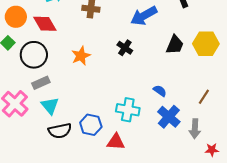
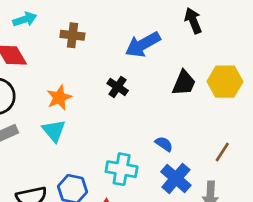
cyan triangle: (50, 106) -> (54, 131), moved

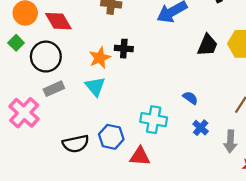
black cross: (118, 87) -> (124, 49), moved, turned -30
blue cross: (176, 178) -> (201, 128), size x0.6

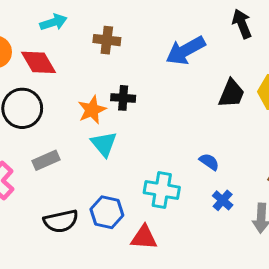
cyan triangle: (95, 86) -> (104, 144), moved
gray rectangle: (54, 89) -> (46, 160), moved

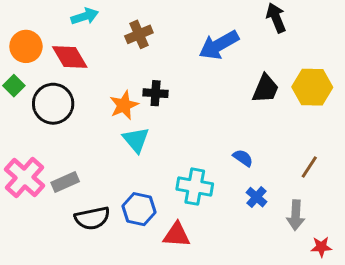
brown cross: (107, 40) -> (139, 34), turned -30
gray rectangle: (46, 160) -> (65, 182), moved

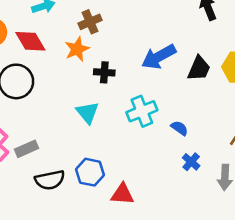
blue arrow: (219, 45) -> (159, 57), moved
orange star: (124, 105) -> (77, 49), moved
cyan cross: (195, 187) -> (142, 111), moved, turned -32

